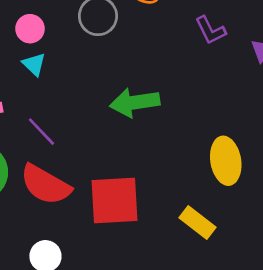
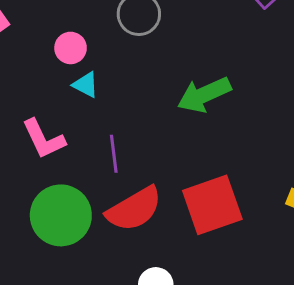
purple line: (41, 132) -> (114, 154), turned 52
red semicircle: (46, 185) -> (134, 209), turned -44

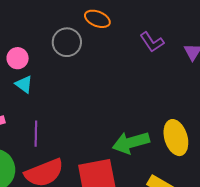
green arrow: (204, 95) -> (131, 143), moved

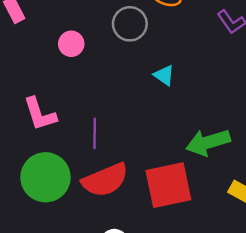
cyan triangle: (24, 84) -> (164, 75), moved

